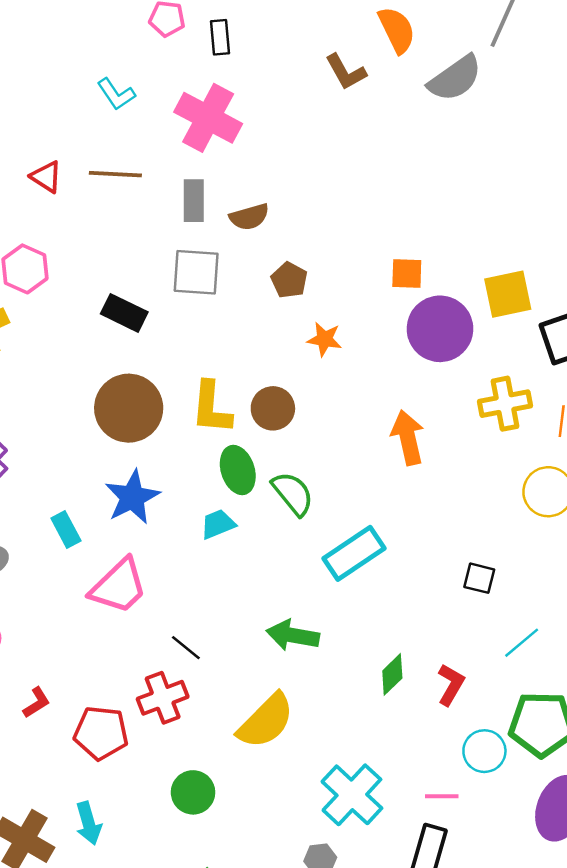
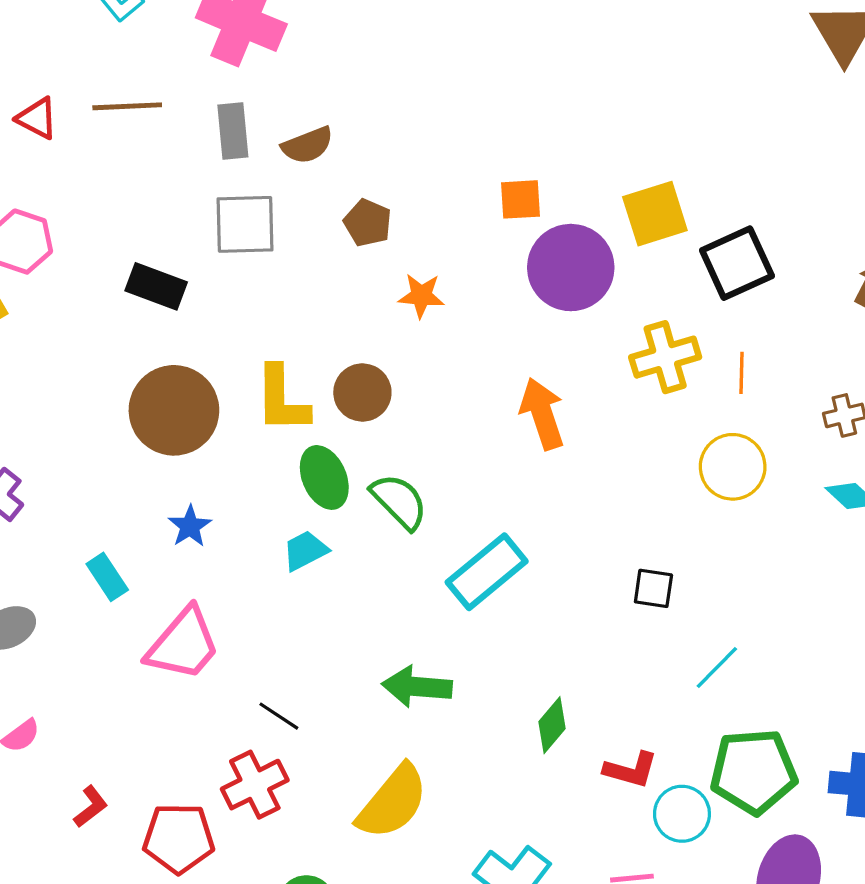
blue star: (132, 497) -> (190, 526), size x0.6
red L-shape: (451, 685) -> (631, 770), moved, turned 81

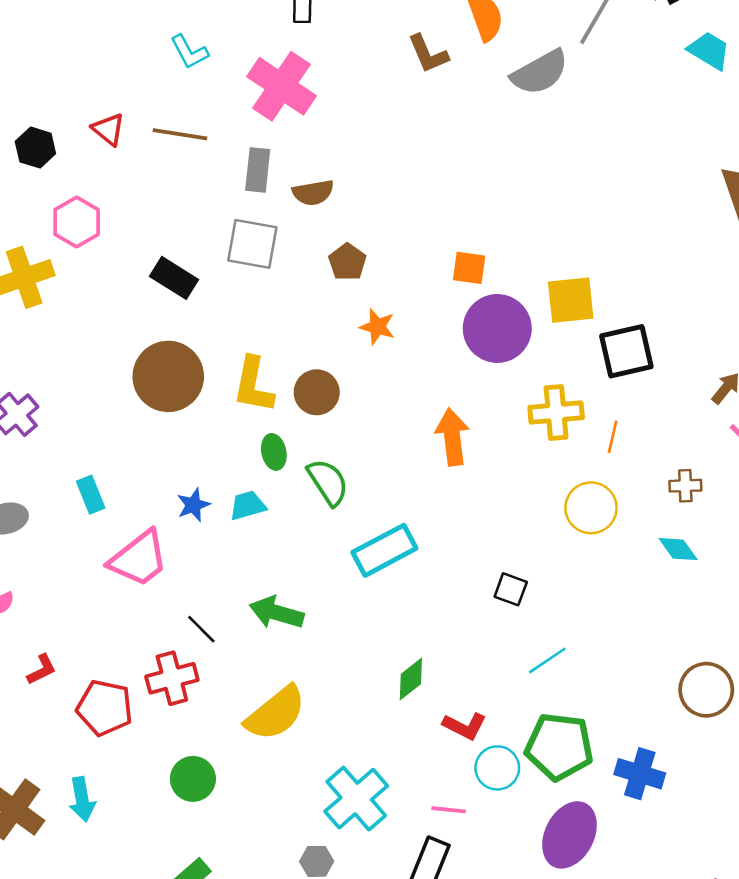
green ellipse: (324, 477) -> (274, 452), size x0.7
blue star: (190, 526) -> (193, 505), moved
green arrow: (417, 687) -> (277, 613), moved

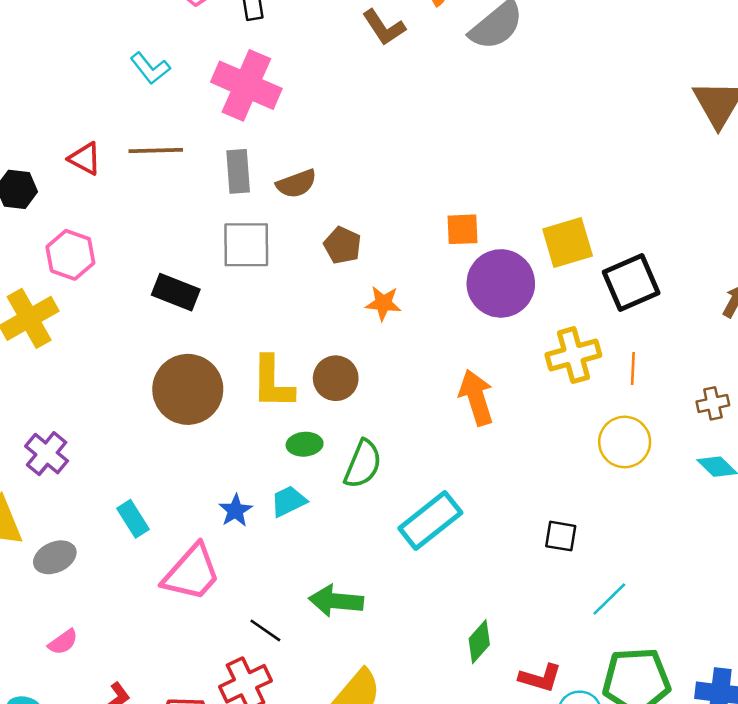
green ellipse: (274, 452) -> (305, 444), turned -72
green semicircle: (328, 482) -> (363, 464), turned 66

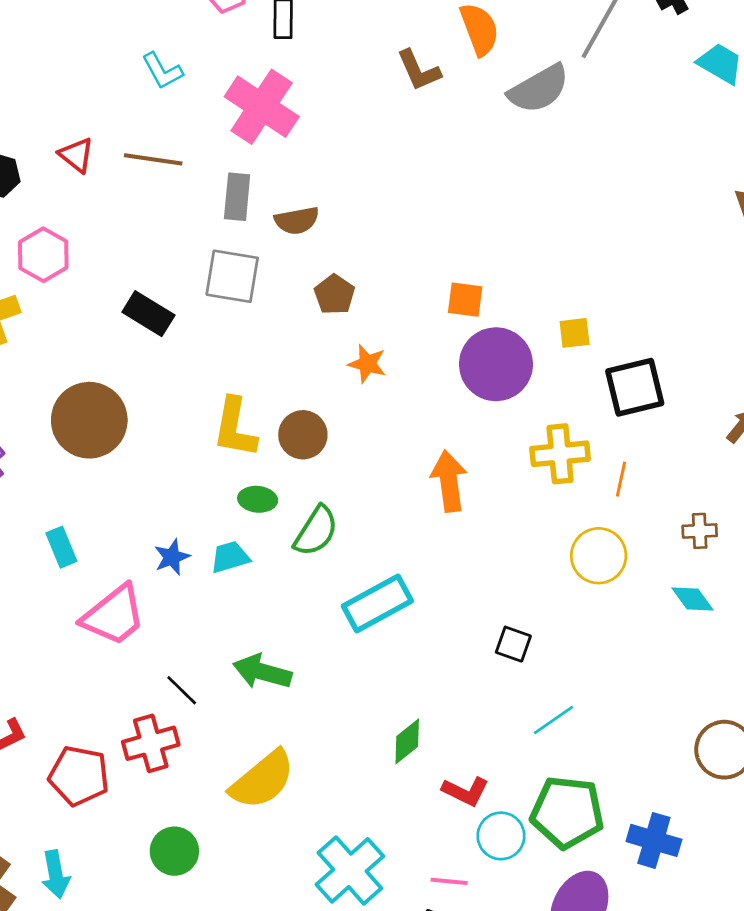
yellow square: (568, 242) -> (575, 333), size x0.6
brown circle: (188, 389) -> (89, 420), moved

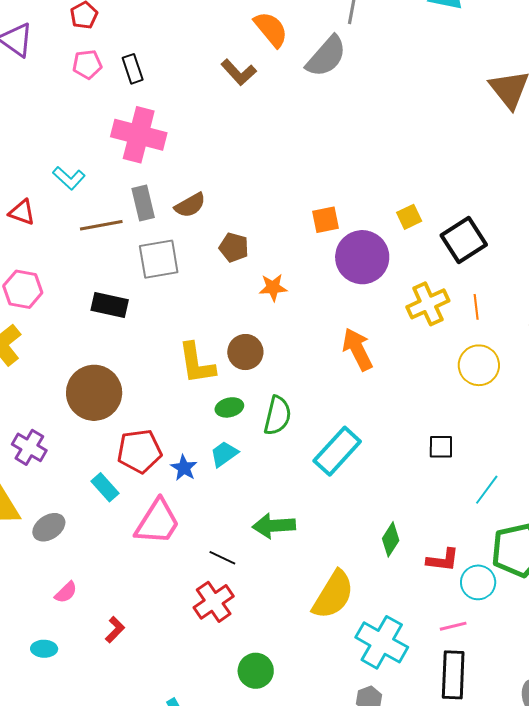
cyan L-shape: (162, 71) -> (69, 178), moved
brown line: (153, 159) -> (101, 225), moved
red pentagon: (79, 776) -> (139, 451), moved
yellow semicircle: (262, 780) -> (333, 595), moved

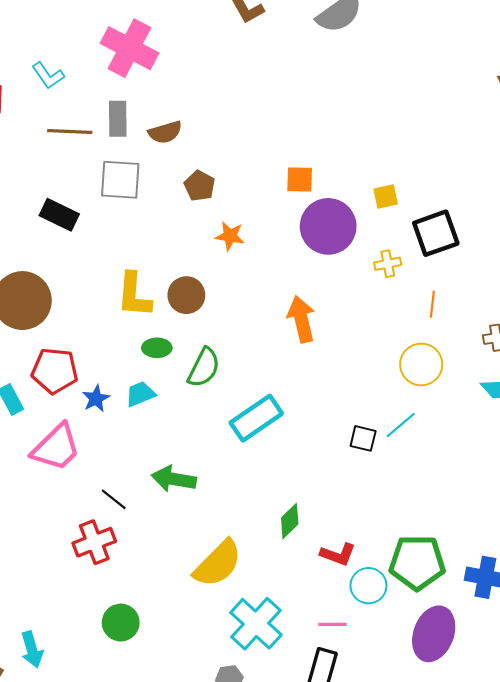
yellow cross: (428, 304) -> (388, 264), moved, size x0.6
cyan line: (487, 490) -> (401, 425), moved

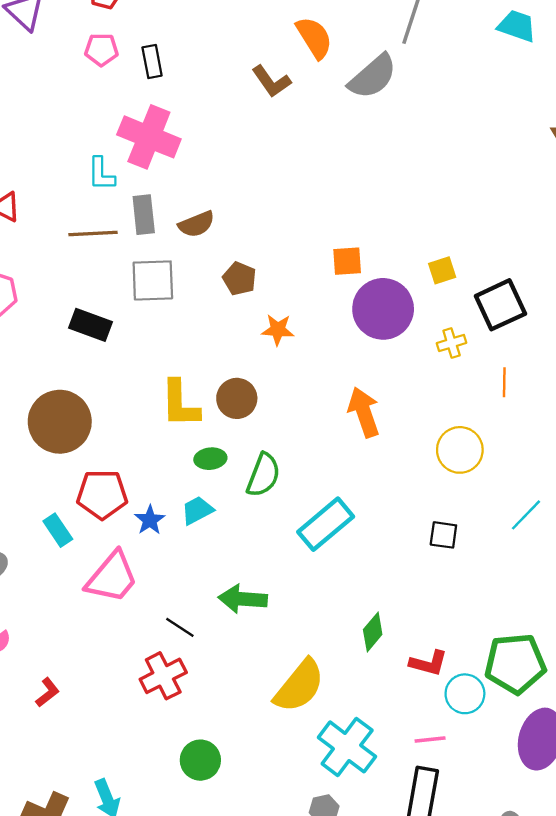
cyan L-shape: (48, 76) -> (101, 174), moved, turned 40
yellow circle: (421, 364) -> (460, 450), moved
cyan line: (401, 425) -> (526, 515), moved

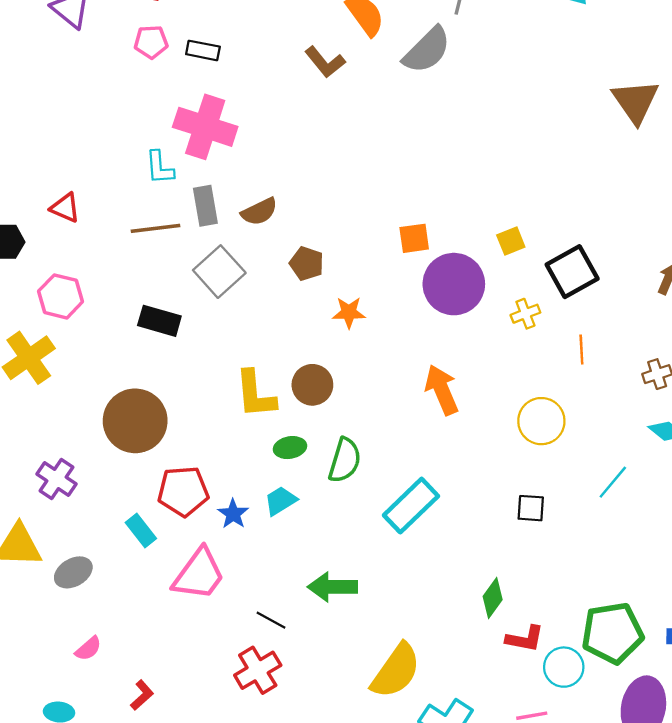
black rectangle: (152, 62) -> (203, 50), turned -64
gray square: (153, 280) -> (219, 272), turned -36
green diamond: (373, 632) -> (493, 598), moved

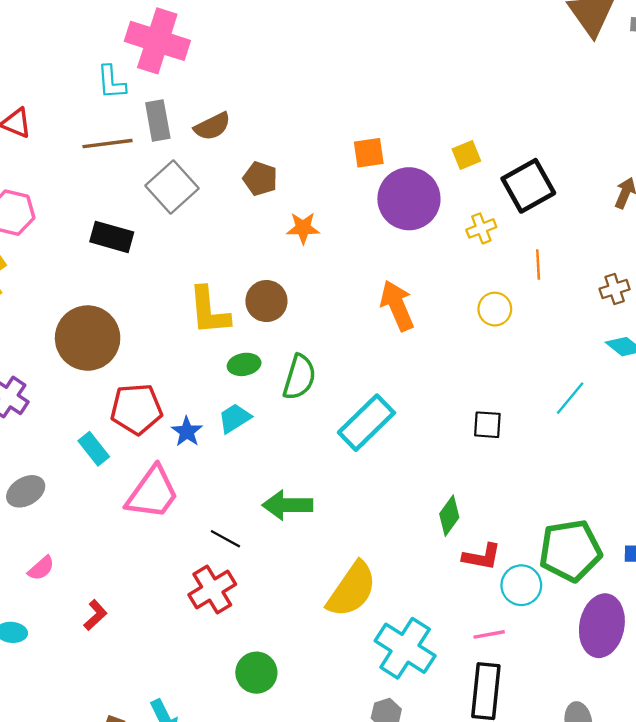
yellow circle: (541, 421) -> (495, 309), moved, size x0.7

